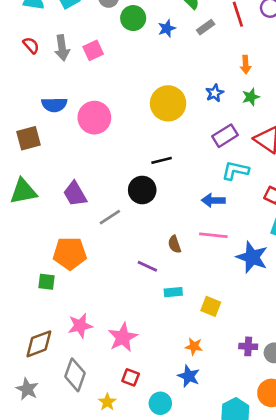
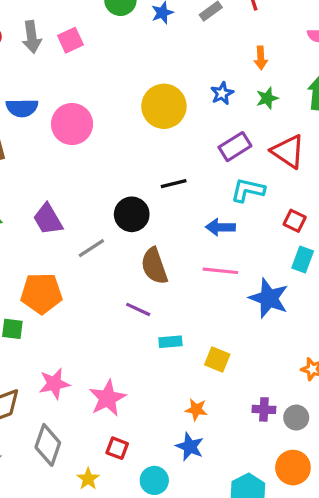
black line: (162, 160) -> (174, 184), moved
brown semicircle: (175, 244) -> (154, 266), moved, size x1.6

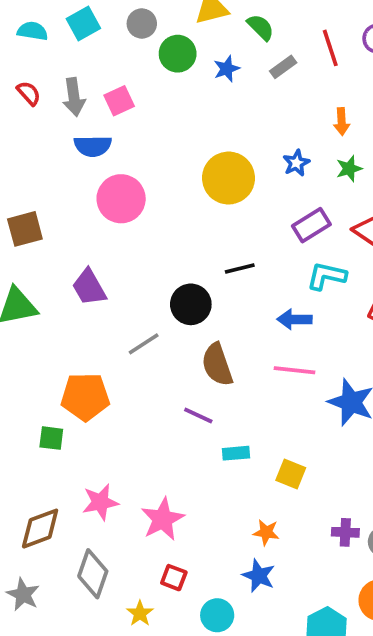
blue semicircle: (22, 108) -> (93, 146), moved
purple trapezoid: (48, 219) -> (89, 287), moved

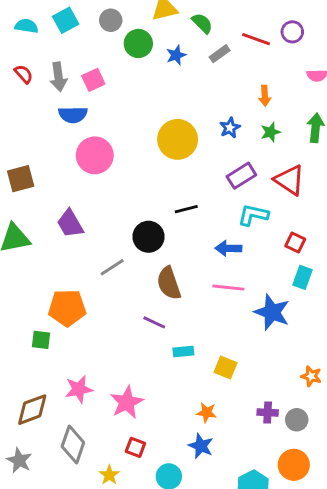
red line: (330, 48) -> (256, 39), turned -52

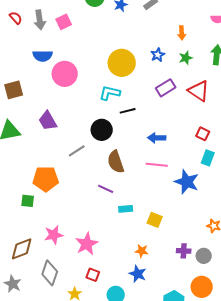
blue semicircle: (73, 115) -> (43, 56), moved
cyan L-shape: (253, 215) -> (110, 93), moved

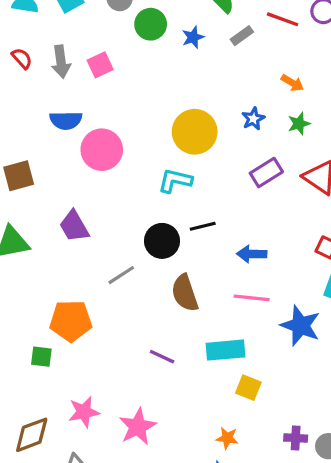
orange arrow: (182, 33) -> (292, 83), turned -56
black line: (128, 111) -> (203, 226), moved
purple line: (106, 189) -> (162, 357), moved
cyan rectangle: (126, 209) -> (226, 350), moved, size x1.6

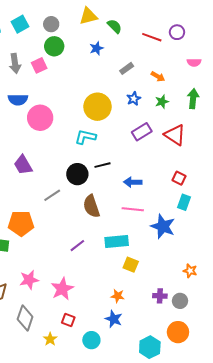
green circle: (151, 24) -> (54, 46), moved
gray rectangle: (242, 36) -> (127, 68), moved
purple line: (162, 357) -> (77, 246), turned -63

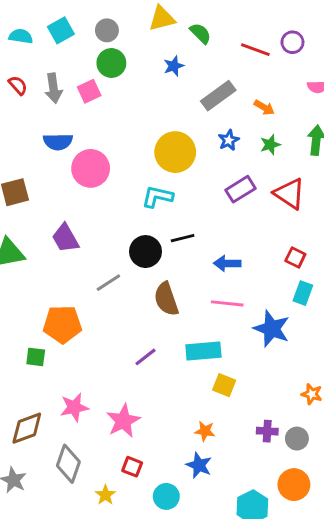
gray rectangle: (127, 68) -> (218, 96), size x1.6

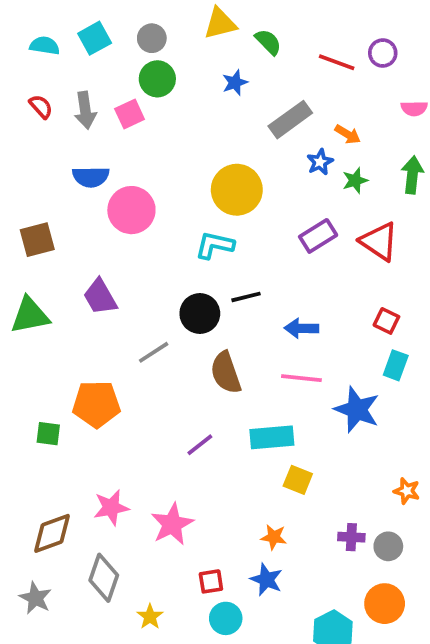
blue star: (229, 140) -> (320, 162), moved
green square: (36, 357) -> (48, 434), moved
red square: (132, 467) -> (211, 581), moved, turned -30

